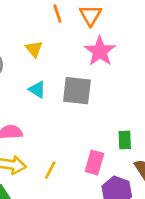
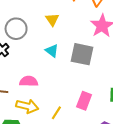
pink rectangle: (94, 163) -> (84, 101), moved

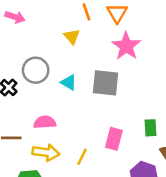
yellow triangle: (52, 20) -> (72, 37), moved
gray circle: (16, 29) -> (36, 70), moved

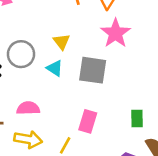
yellow triangle: (72, 37) -> (62, 42), moved
pink rectangle: (114, 139) -> (88, 121), moved

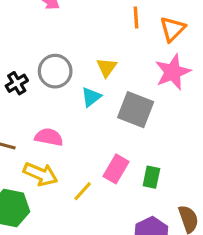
cyan triangle: (55, 68) -> (91, 97), turned 36
green rectangle: (137, 119) -> (151, 177), moved

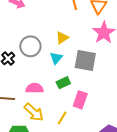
yellow triangle: (107, 67) -> (62, 38), turned 32
yellow arrow: (40, 174) -> (34, 112), turned 30
green rectangle: (151, 177) -> (63, 83), moved, turned 64

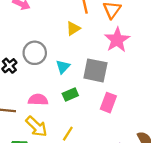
yellow triangle: (62, 38) -> (73, 29), moved
pink rectangle: (80, 100) -> (108, 103), moved

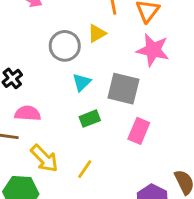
pink star: (117, 40) -> (153, 50), turned -30
gray circle: (35, 53) -> (65, 46), moved
pink semicircle: (38, 100) -> (28, 113), moved

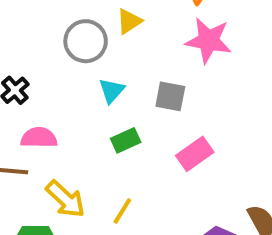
gray square: (123, 89) -> (170, 96), size x0.7
pink rectangle: (139, 131) -> (195, 154), turned 35

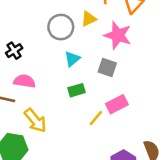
pink star: (208, 40) -> (118, 35), moved
yellow line: (122, 211) -> (96, 118), moved

